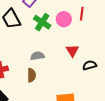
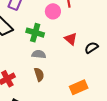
green cross: (42, 22) -> (35, 33), moved
gray semicircle: (37, 56) -> (39, 54), turned 32

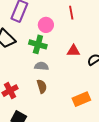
pink circle: (53, 11) -> (46, 25), moved
red triangle: (71, 39) -> (73, 51), turned -40

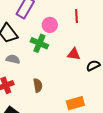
gray semicircle: (42, 66) -> (13, 59), moved

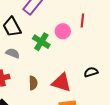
pink circle: (50, 25) -> (63, 31), moved
red triangle: (74, 54) -> (61, 82), moved, size x1.5

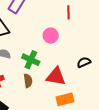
pink circle: (63, 31) -> (51, 36), moved
green cross: (41, 42) -> (31, 60), moved

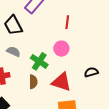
red line: (68, 12) -> (67, 22), moved
pink circle: (51, 36) -> (61, 49), moved

